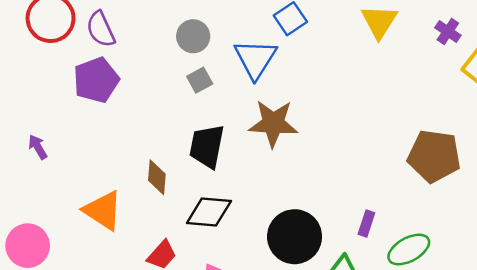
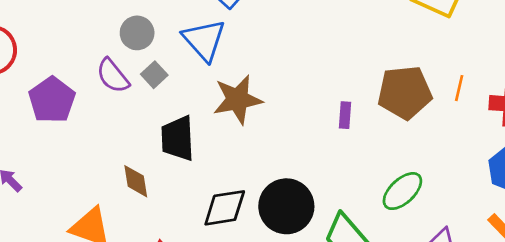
purple semicircle: (101, 29) -> (113, 76), moved
black diamond: (209, 212) -> (225, 208), moved
purple rectangle: (366, 223) -> (345, 115), moved

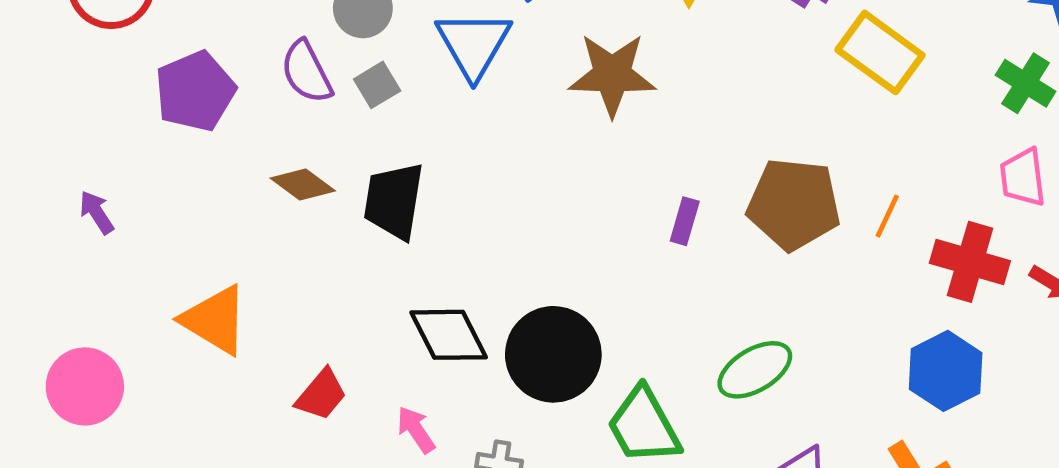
brown star: (238, 99) -> (612, 75), moved
brown diamond: (136, 181) -> (303, 184), moved, turned -56
black diamond: (225, 208) -> (449, 335), turned 60

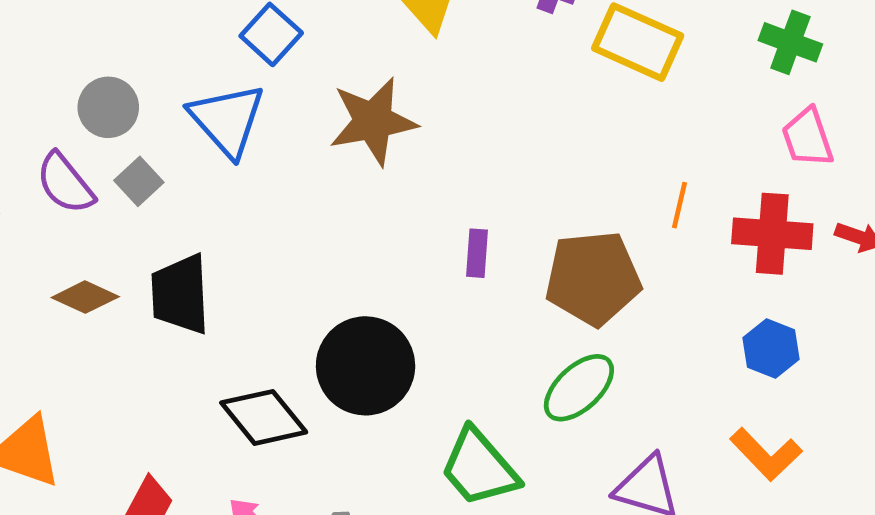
brown pentagon: (794, 204) -> (593, 278), moved
black circle: (553, 354) -> (366, 366), moved
blue hexagon: (946, 371) -> (771, 348), size x0.7

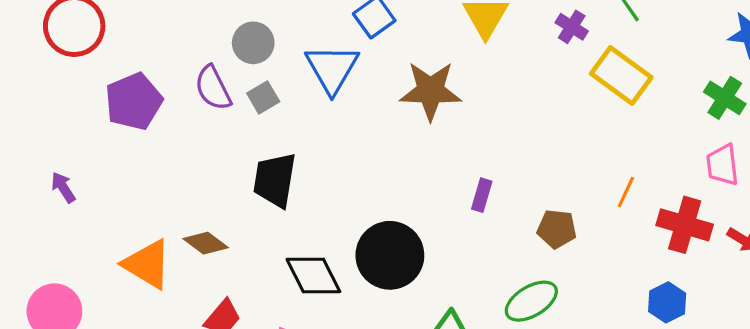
brown pentagon: (593, 278) -> (557, 229), size x0.6
brown diamond: (85, 297) -> (206, 243), moved

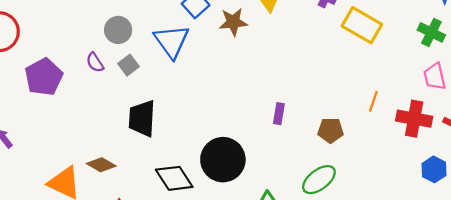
purple semicircle: (213, 88) -> (95, 62), size x0.7
brown star: (431, 91) -> (233, 22), moved, size x0.7
blue hexagon: (667, 302) -> (434, 169), moved

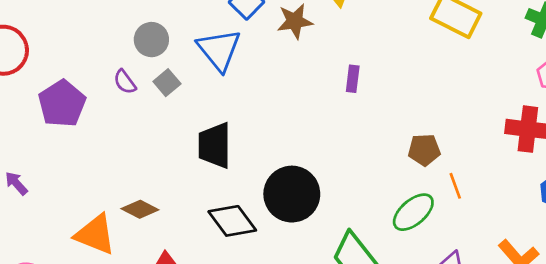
orange line: (373, 101) -> (455, 186), moved, turned -36
purple rectangle: (279, 114) -> (353, 79), moved
black trapezoid: (142, 118) -> (215, 145), moved

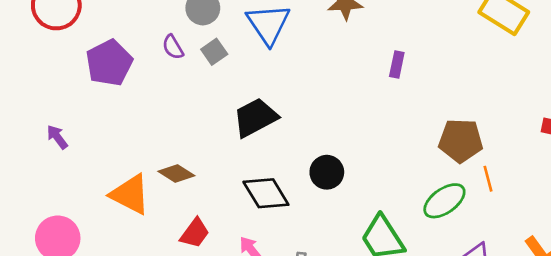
black trapezoid: (215, 145) -> (255, 118), turned 57
brown pentagon: (424, 150) -> (461, 141), size x1.4
black circle: (292, 194) -> (327, 172), size x0.6

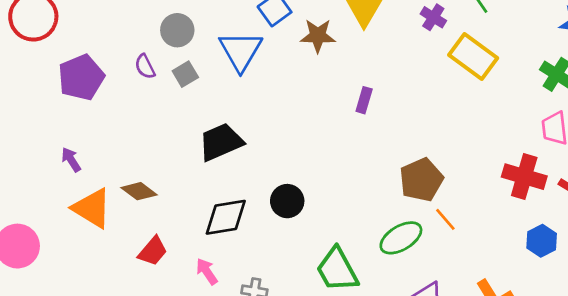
purple arrow: (57, 137) -> (71, 160), moved
brown pentagon: (461, 141) -> (421, 180), turned -30
orange line: (488, 179) -> (445, 219), turned -30
black diamond: (266, 193) -> (226, 217), turned -72

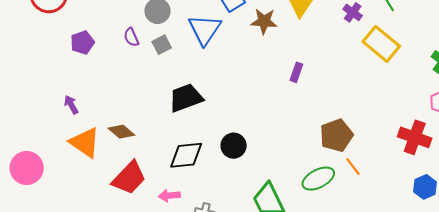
purple pentagon: (81, 77) -> (82, 43), size x0.7
red trapezoid: (153, 251) -> (129, 178), size x1.5
pink arrow: (207, 271) -> (169, 196), turned -65

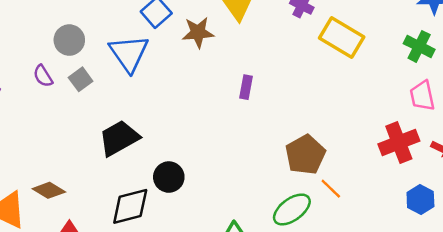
red cross: (415, 137) -> (399, 142), turned -32
black circle: (234, 146) -> (169, 177), moved

